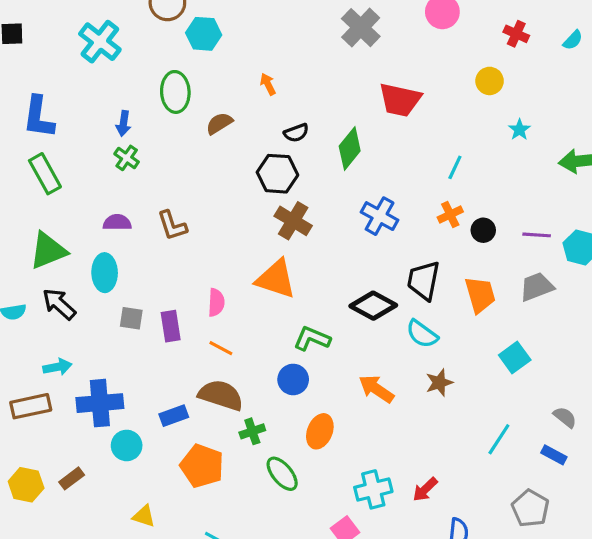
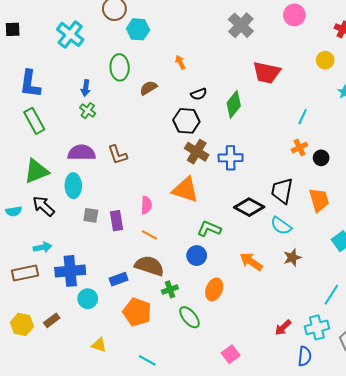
blue cross: (380, 216) -> (231, 158), moved, turned -30
purple semicircle: (117, 222) -> (82, 153), size x1.5
cyan cross: (373, 489) -> (317, 327), moved

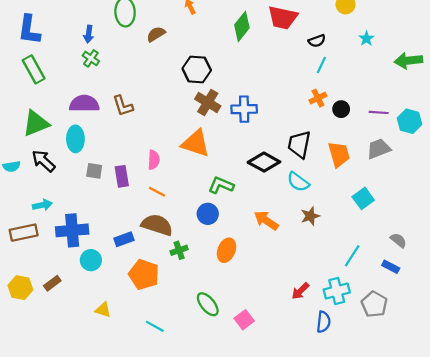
black semicircle: (199, 94) -> (317, 41), moved
green diamond: (234, 104) -> (242, 26), moved
green ellipse: (189, 317) -> (208, 304), moved

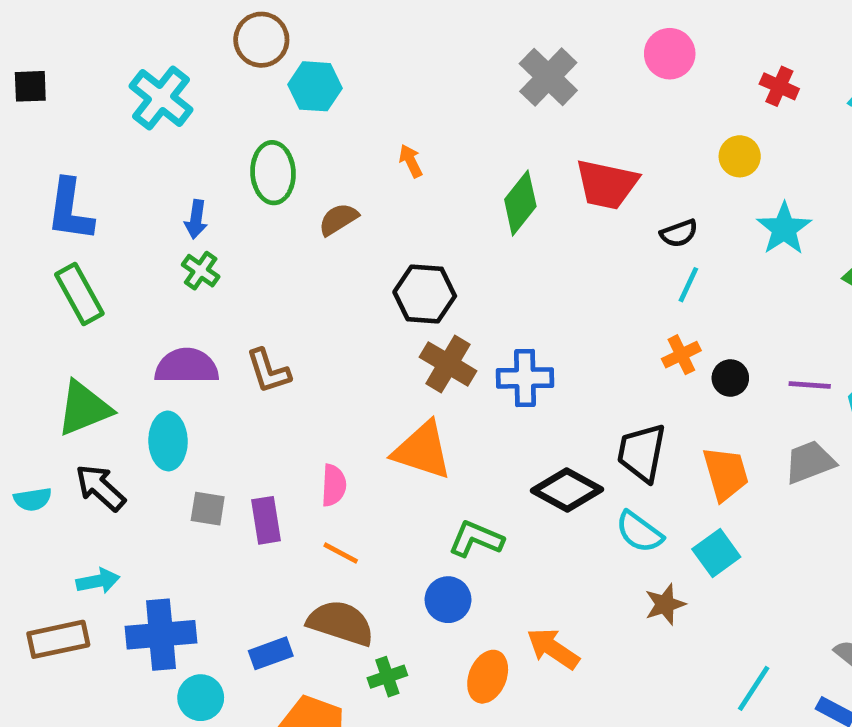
cyan star: (366, 39) -> (784, 229), size x1.6
cyan square: (363, 198) -> (716, 553), moved
orange arrow: (266, 220) -> (553, 649), moved

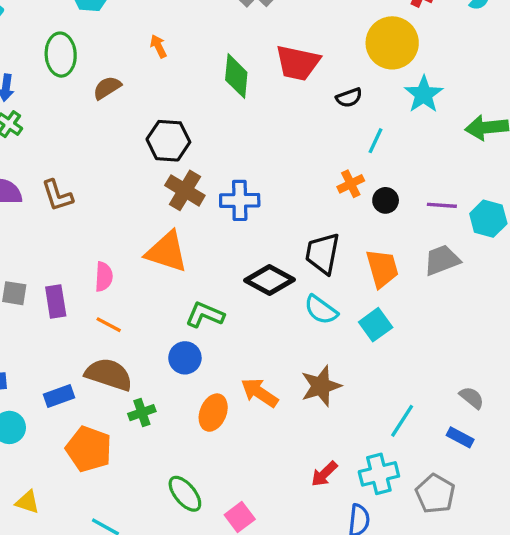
yellow circle: (740, 156) -> (392, 43), size x1.8
green diamond: (520, 203) -> (236, 76), turned -33
cyan line: (688, 285) -> (376, 141), moved
brown star: (665, 604) -> (321, 386), moved, size x1.4

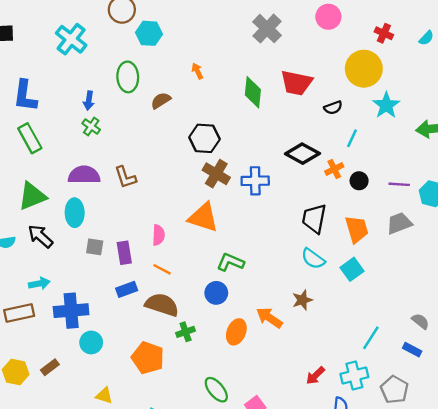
black diamond: (270, 280) -> (302, 154), moved
brown star: (321, 386) -> (302, 300), moved, size x0.7
blue rectangle: (59, 396) -> (127, 289), moved

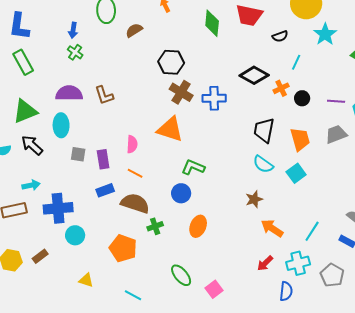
orange arrow: (269, 318) -> (272, 228), moved

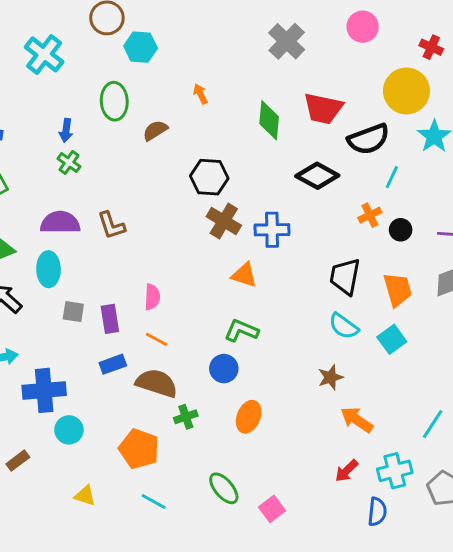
black semicircle: (280, 36) -> (368, 139), size x1.8
black diamond: (254, 75) -> (317, 176), moved
orange triangle: (170, 129) -> (244, 275), moved, size x0.7
cyan line: (312, 231) -> (433, 424), moved
cyan line: (133, 295) -> (154, 501), moved

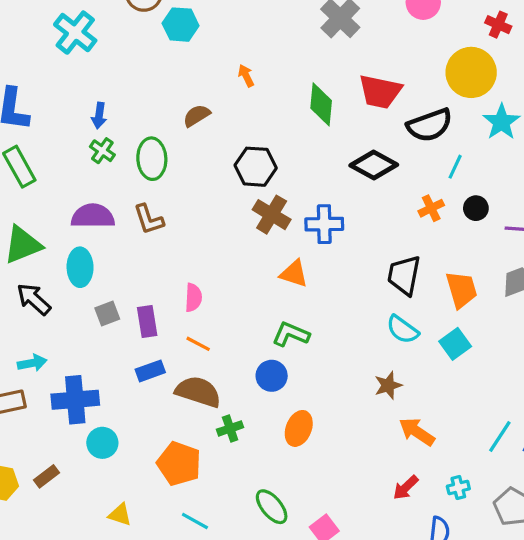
green ellipse: (114, 101) -> (152, 159), moved
black circle: (401, 230) -> (476, 208), moved
gray square: (73, 312) -> (107, 314), turned -30
cyan cross: (395, 471) -> (458, 488), size x0.6

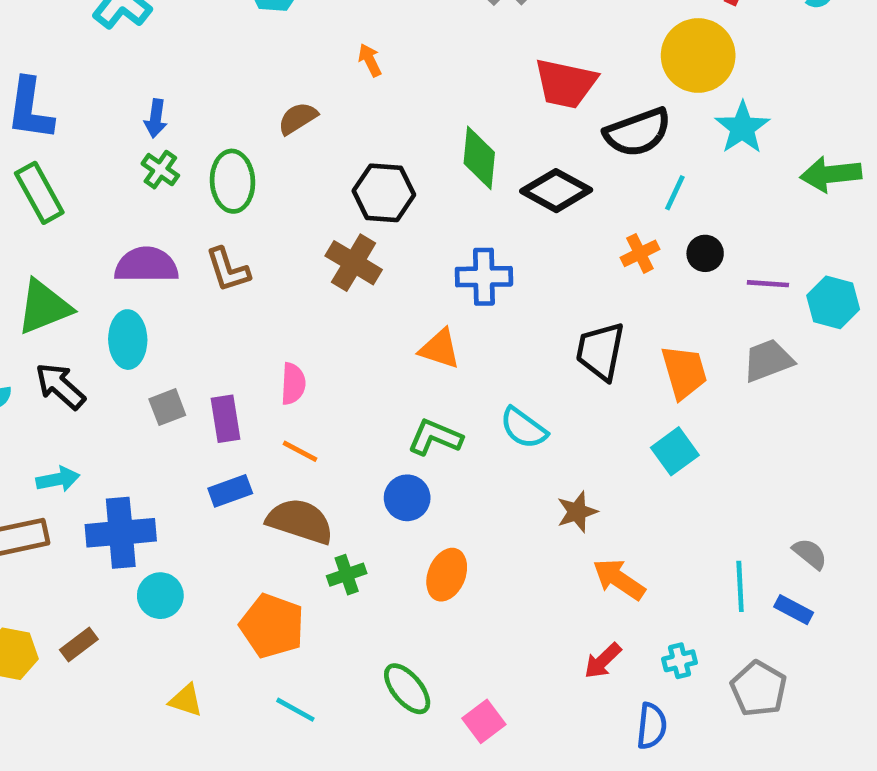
green diamond: (321, 104) -> (479, 158), moved
brown cross: (272, 215) -> (354, 263), moved
cyan semicircle: (402, 329) -> (524, 428), moved
cyan line: (500, 436) -> (740, 586), turned -36

